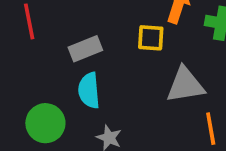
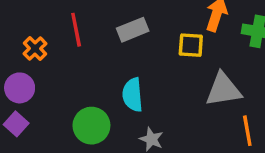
gray rectangle: (85, 49) -> (133, 30), moved

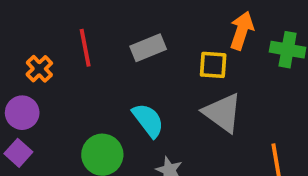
gray triangle: (223, 90) -> (223, 113), moved, turned 45
cyan semicircle: (133, 95) -> (148, 120), turned 148

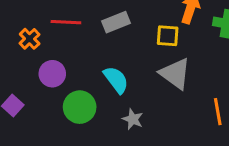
red line: (85, 48) -> (66, 22), turned -76
purple circle: (22, 113) -> (52, 74), moved

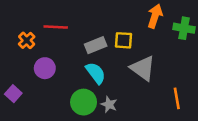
gray rectangle: (116, 22) -> (96, 45), moved
yellow square: (168, 36) -> (123, 40), moved
green circle: (80, 107) -> (84, 102), moved

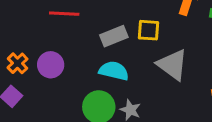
orange cross: (27, 40) -> (18, 63), moved
cyan semicircle: (96, 73) -> (114, 71), turned -40

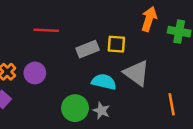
cyan semicircle: (114, 71) -> (104, 82), moved

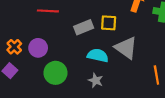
green circle: (75, 108) -> (55, 73), moved

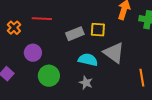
orange cross: (14, 47) -> (14, 28), moved

